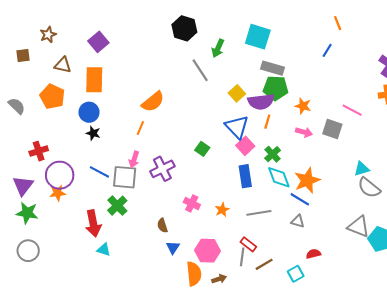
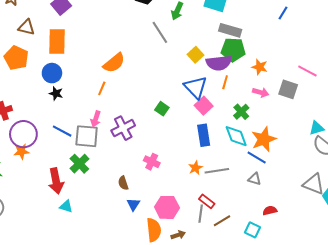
green cross: (273, 154) -> (241, 112), moved
orange star: (222, 210) -> (195, 168), moved
cyan square: (296, 274) -> (253, 230), turned -35

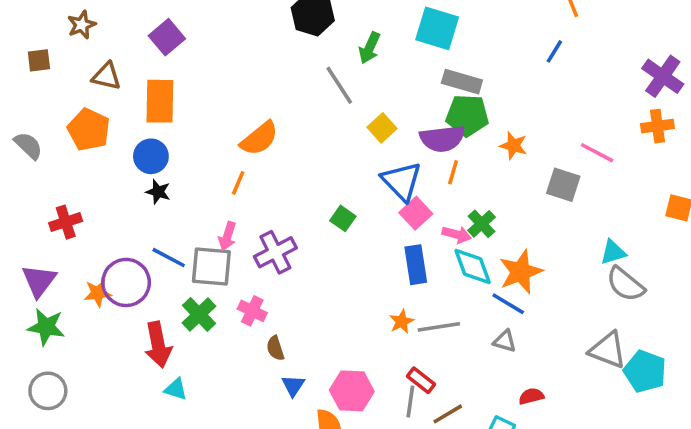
yellow square: (195, 55) -> (382, 128), moved
pink arrow: (261, 92) -> (457, 234), moved
purple circle: (23, 134) -> (126, 282), moved
pink cross: (152, 162) -> (252, 311), moved

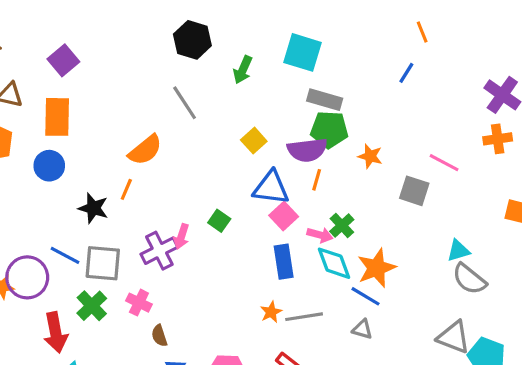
gray line: (339, 85) -> (185, 103), moved
blue triangle: (402, 181) -> (271, 188), turned -39
black star: (158, 192) -> (93, 208), moved, size x1.4
pink arrow: (227, 236) -> (181, 236), moved

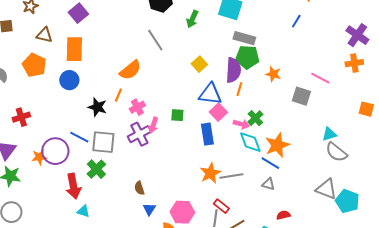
purple semicircle: (307, 150) -> (233, 70), turned -80
green square: (219, 221) -> (177, 115), turned -32
blue rectangle: (284, 262) -> (207, 134), moved
pink cross: (139, 303) -> (137, 107), moved, turned 35
orange star: (271, 312) -> (210, 173), size x1.5

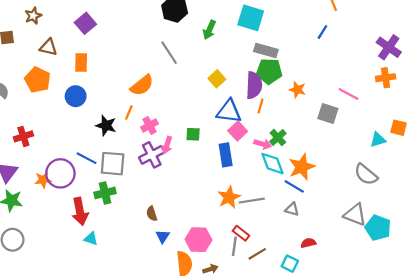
orange rectangle: (74, 49) -> (81, 62), size x0.7
cyan triangle: (329, 134) -> (378, 140), moved
green cross: (96, 169) -> (105, 193), turned 30

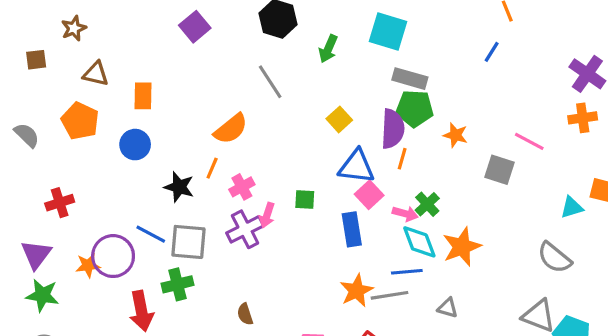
purple square: (85, 23) -> (195, 27), moved
blue line: (294, 186) -> (407, 272), moved, turned -36

